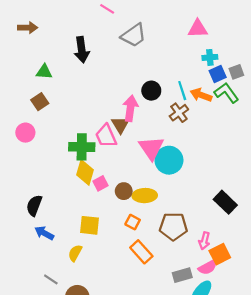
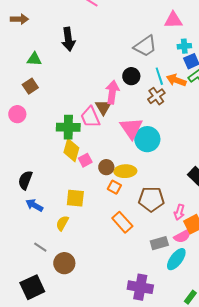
gray trapezoid: (134, 35) -> (145, 46), moved
orange square: (133, 222) -> (114, 187), moved

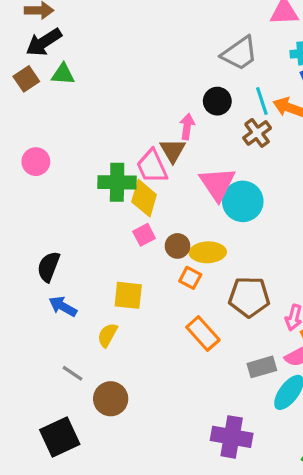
black arrow: (68, 39) -> (44, 42), moved, turned 65
brown square: (30, 86) -> (26, 79), moved
pink arrow: (112, 92) -> (187, 127), size x0.7
yellow diamond: (71, 150) -> (144, 198), moved

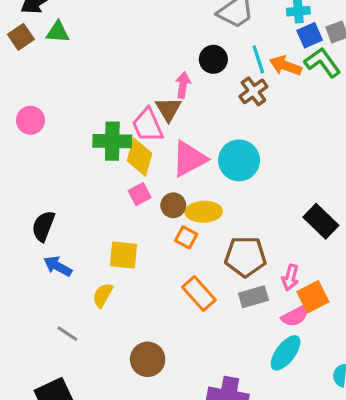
pink triangle: (217, 184) -> (189, 159), moved, turned 36
gray rectangle: (262, 367) -> (253, 297), moved
brown circle: (111, 399) -> (148, 359), moved

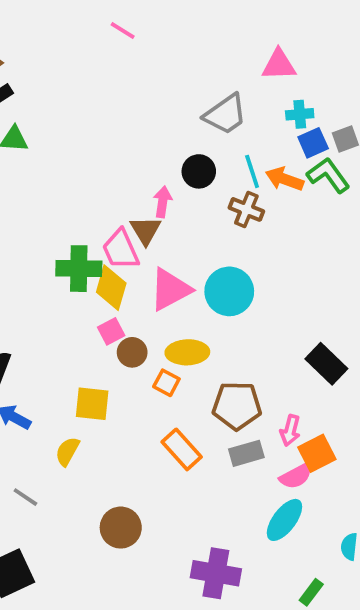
brown cross: (253, 91) -> (246, 209), turned -32
brown circle: (173, 205) -> (132, 352), moved

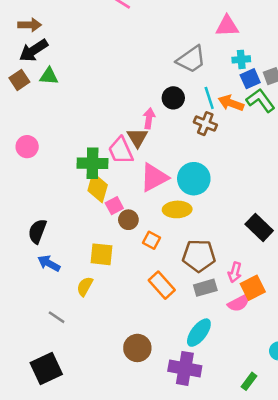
yellow diamond: (111, 288) -> (98, 188), moved
yellow ellipse: (187, 352) -> (177, 209), moved
cyan ellipse: (284, 520) -> (199, 333), moved
brown circle: (121, 528) -> (137, 348), moved

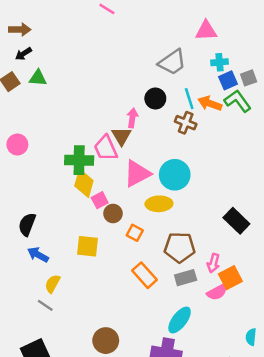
black arrow: (33, 50) -> (23, 54), size x0.6
yellow semicircle: (85, 286) -> (52, 284), moved
brown circle: (137, 348) -> (106, 341), moved

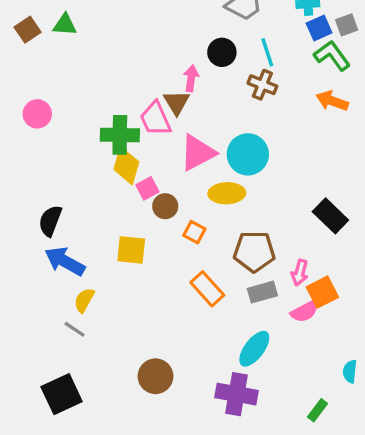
orange arrow: (210, 103) -> (332, 101), moved
blue arrow: (38, 255) -> (65, 261), size x1.4

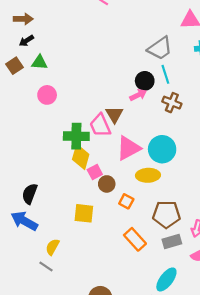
cyan line: (267, 52) -> (165, 74), moved
pink arrow: (191, 78) -> (138, 95), moved, turned 56
pink circle: (37, 114) -> (47, 95), moved
blue arrow: (65, 261) -> (24, 221), moved

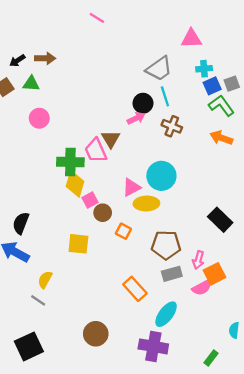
brown arrow: (23, 19) -> (45, 58), moved
pink triangle: (128, 148) -> (131, 187), moved, size x0.7
orange rectangle: (135, 239) -> (135, 289), moved

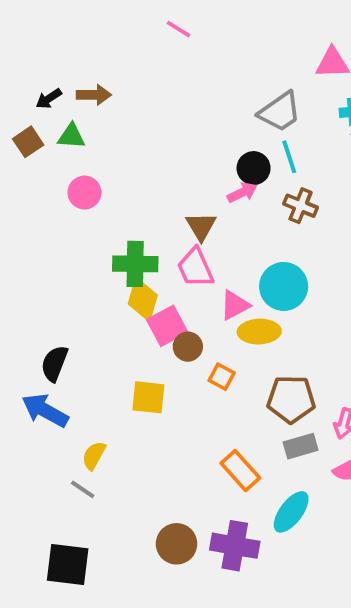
pink trapezoid: (96, 150) -> (195, 268), moved
pink square: (90, 200) -> (167, 326), size x1.5
black square: (29, 346) -> (68, 564), turned 32
purple cross: (153, 346) -> (235, 546), moved

